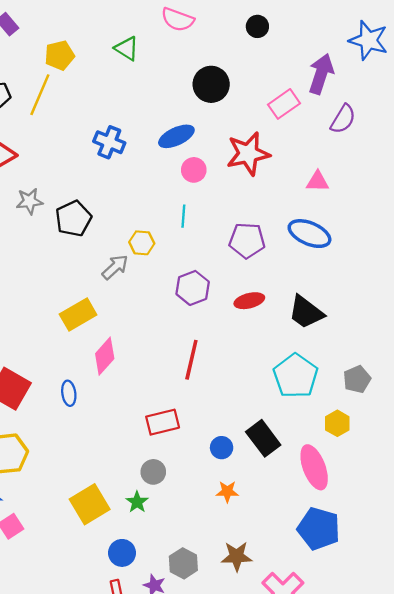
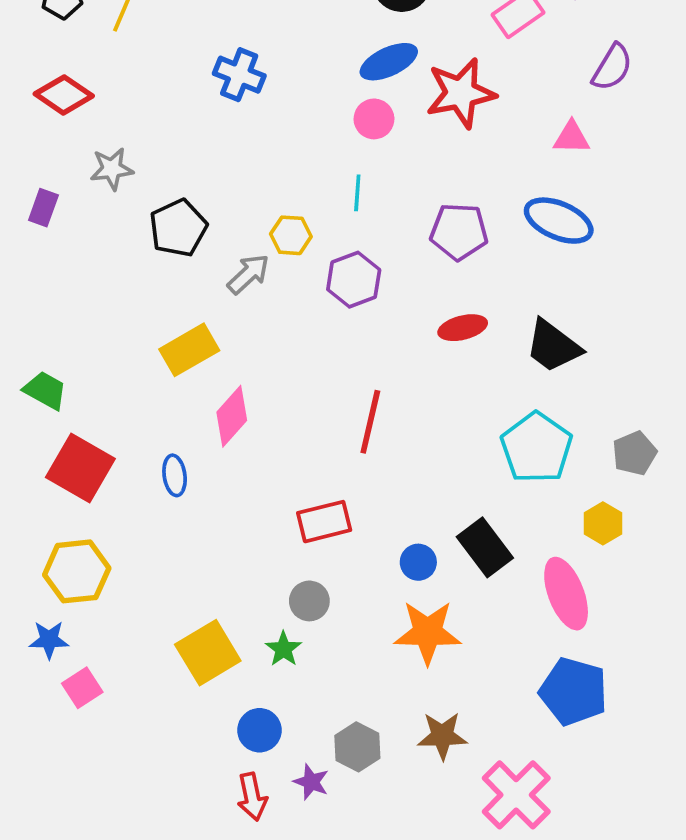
purple semicircle: (343, 119) -> (612, 67), moved
blue ellipse: (176, 136) -> (389, 62), moved
black pentagon: (73, 219) -> (178, 228), moved
purple hexagon: (193, 288) -> (354, 280), moved
orange star: (227, 492) -> (428, 632), size x1.8

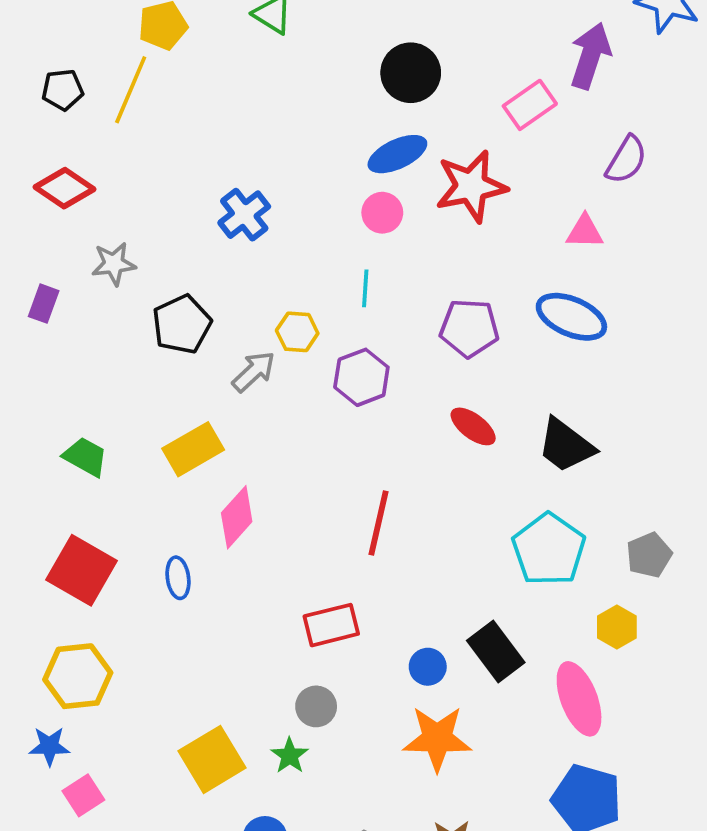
blue cross: (239, 75) -> (244, 215), moved, turned 30
red ellipse: (463, 328) -> (473, 426), turned 51
green trapezoid: (45, 390) -> (85, 457), moved

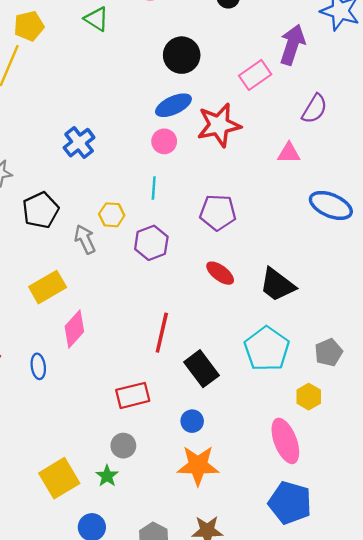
blue ellipse: (571, 317) -> (331, 205), moved
gray arrow: (254, 372) -> (85, 239), turned -72
black rectangle: (496, 652) -> (201, 369), moved

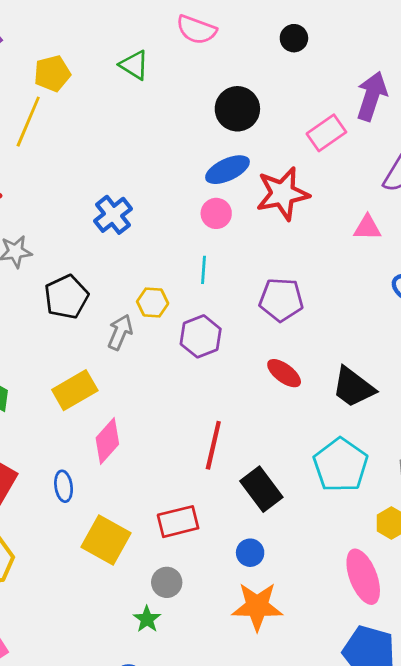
gray arrow: (85, 239) -> (120, 332), turned 48
yellow square: (59, 478) -> (106, 540), moved, turned -30

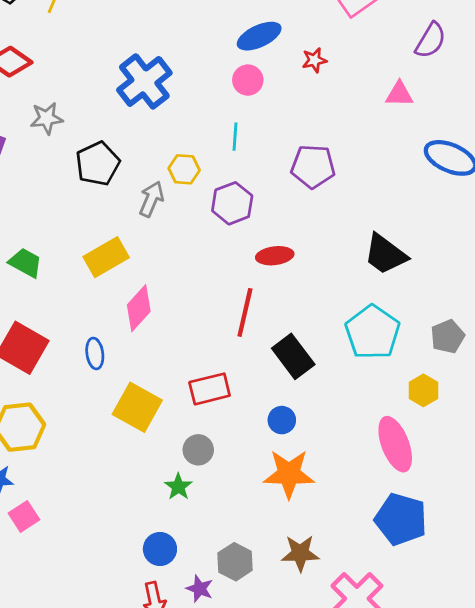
red star: (283, 194) -> (314, 60), size x0.5
blue cross: (113, 215) -> (144, 81), size x1.4
red ellipse: (284, 373) -> (275, 256), moved, turned -44

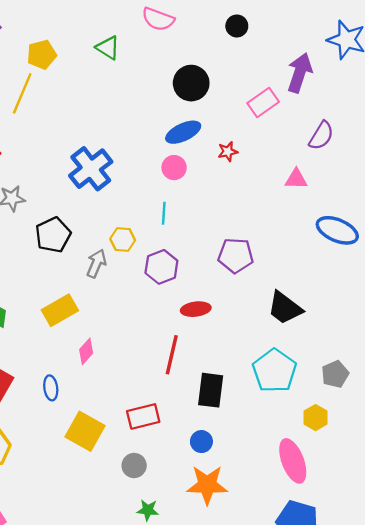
purple pentagon: (313, 166) -> (236, 255), moved
pink diamond: (139, 308) -> (86, 351), size x0.7
black rectangle: (293, 356) -> (211, 390), turned 44
green star: (178, 487) -> (148, 510), moved, turned -30

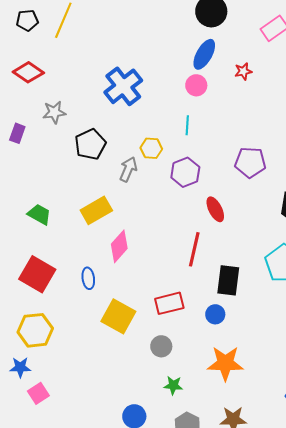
blue ellipse: (183, 132) -> (204, 54), turned -36
red ellipse: (196, 309) -> (215, 209), turned 70
pink diamond: (86, 351) -> (119, 246), size x1.4
blue circle: (201, 442) -> (215, 314), moved

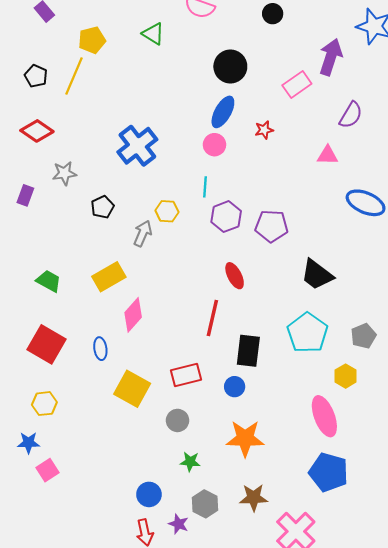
black pentagon: (27, 20) -> (36, 76), turned 30
black pentagon: (90, 144) -> (102, 207), size x0.7
purple hexagon: (185, 172) -> (226, 217), moved
yellow hexagon: (35, 330) -> (44, 404), size x0.7

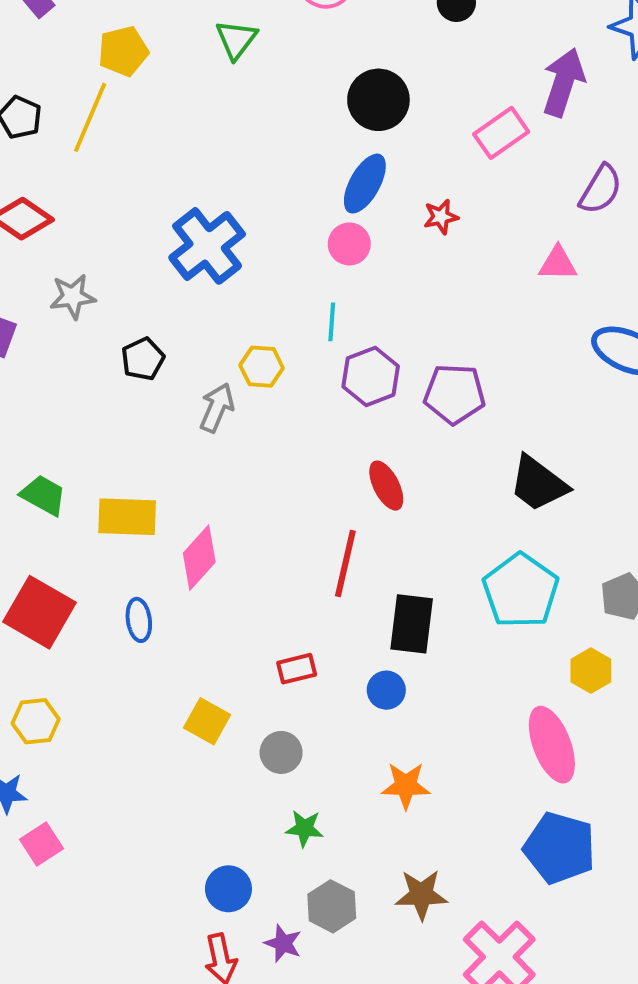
green triangle: (153, 34) -> (236, 39), turned 35
yellow rectangle: (109, 277) -> (127, 517), moved, turned 32
red rectangle: (186, 375) -> (297, 669), size x0.7
yellow square: (132, 389) -> (207, 721), moved, size x0.7
orange star: (245, 438) -> (406, 786), size x0.7

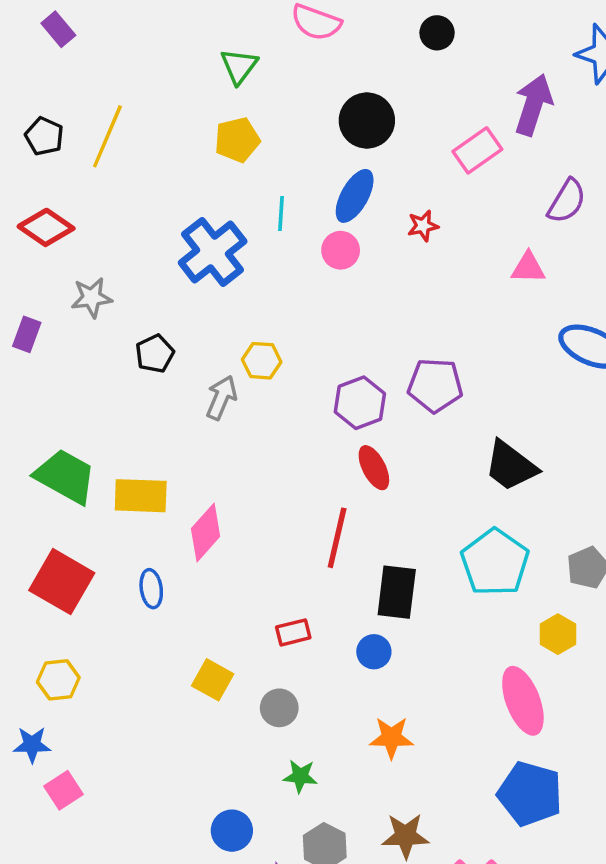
yellow pentagon: (123, 51) -> (237, 140), moved
cyan line: (332, 322) -> (281, 213), moved
purple hexagon: (371, 376) -> (360, 403), moved
green trapezoid: (43, 495) -> (65, 476), size x1.5

